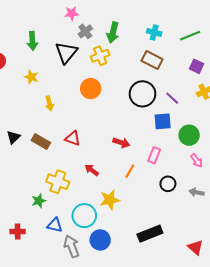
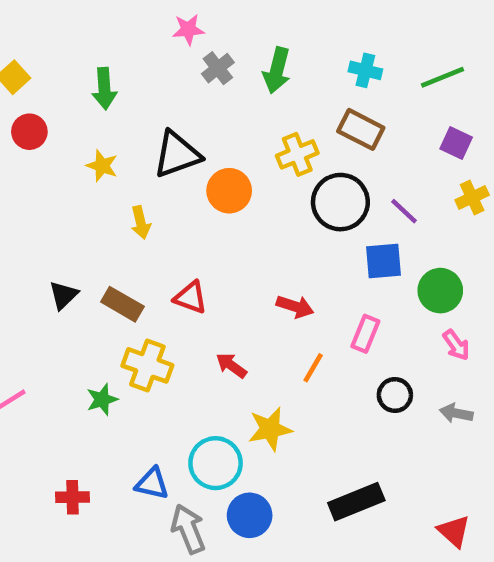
black triangle: (66, 53) -> (177, 154), moved, turned 30
yellow cross: (100, 56) -> (297, 154), moved
yellow cross: (58, 182) -> (147, 365), moved
green star: (39, 201) -> (102, 400), moved

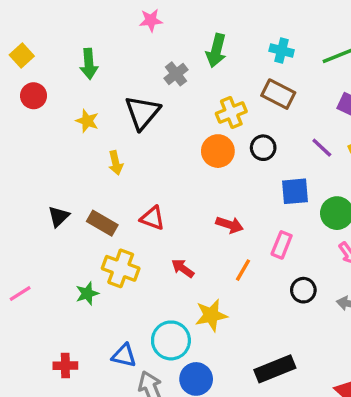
gray cross: (218, 68) -> (176, 74), moved
black triangle: (177, 154) -> (142, 113), turned -30
orange circle: (229, 191) -> (218, 151), moved
black circle: (340, 202) -> (263, 148), size x0.6
purple line: (404, 211) -> (322, 148), moved

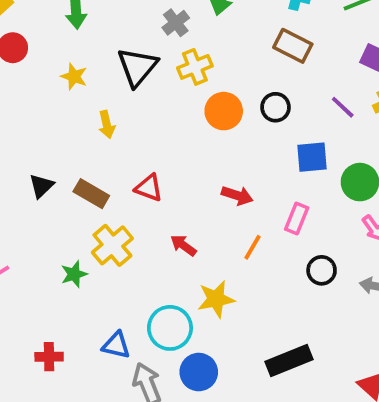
yellow cross: (231, 113) -> (195, 67), moved
yellow cross: (121, 268) -> (112, 245), turned 30

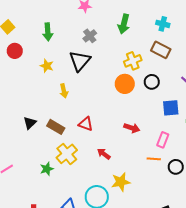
gray cross: (176, 23) -> (90, 36), moved
yellow cross: (195, 67) -> (133, 61), moved
orange line: (252, 247) -> (154, 159), moved, turned 64

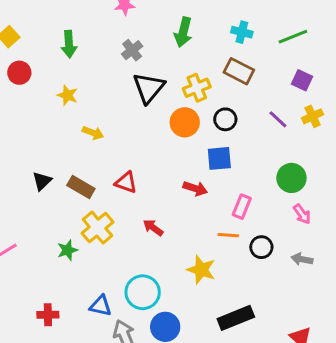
black triangle: (80, 61) -> (149, 88), moved
yellow arrow: (64, 91) -> (93, 133), turned -56
blue square: (171, 108) -> (219, 158), moved
yellow star: (121, 182) -> (201, 270), moved, turned 30

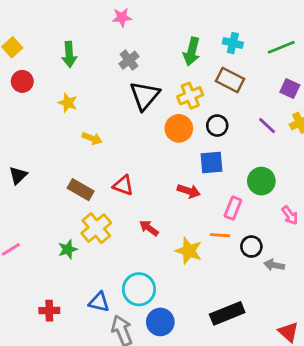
green arrow: (183, 32) -> (192, 52), moved
green circle: (291, 178) -> (261, 181), moved
black triangle: (42, 181) -> (18, 175), moved
gray arrow: (302, 259) -> (274, 265), moved
yellow star: (201, 270) -> (189, 251), moved

